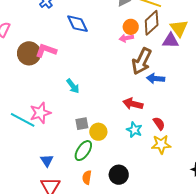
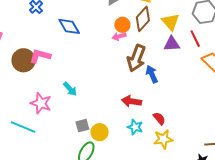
purple triangle: (171, 41) -> (172, 44), moved
blue arrow: (156, 79) -> (152, 74), turned 66
pink star: (40, 113) -> (41, 103), moved, turned -30

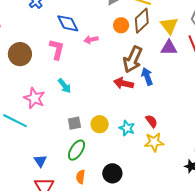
pink arrow: (119, 36) -> (91, 40), moved
pink L-shape: (40, 56) -> (57, 49), moved, turned 85
red arrow: (131, 101) -> (124, 83), moved
yellow circle: (100, 132) -> (100, 124), moved

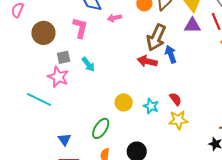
gray square: (74, 123) -> (64, 57), moved

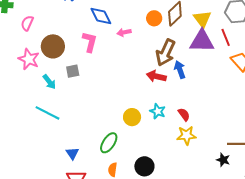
purple triangle: (192, 25) -> (202, 41), size x1.5
cyan arrow: (88, 64) -> (49, 82), moved
pink star: (58, 77) -> (29, 59), moved
cyan star: (151, 106) -> (158, 111), moved

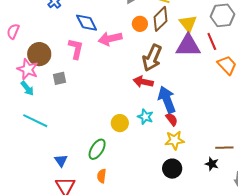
pink arrow: (124, 32) -> (110, 39), size x1.6
pink star: (29, 59) -> (28, 69), moved
blue arrow: (180, 70) -> (167, 100), moved, size x1.5
cyan arrow: (49, 82) -> (27, 88), moved
black circle: (144, 166) -> (172, 169), moved

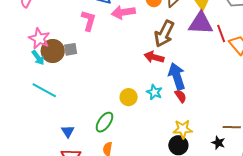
red line: (212, 41) -> (221, 34), moved
brown circle: (39, 54) -> (53, 51), moved
yellow star: (175, 140) -> (183, 129), moved

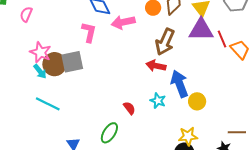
gray square: (71, 49) -> (72, 62), size x1.6
red semicircle: (181, 96) -> (129, 108), moved
yellow circle: (129, 97) -> (197, 101), moved

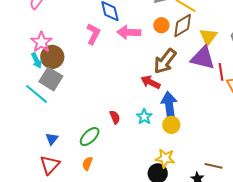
gray square: (72, 62) -> (51, 79), moved, turned 30
yellow circle: (197, 101) -> (171, 125), moved

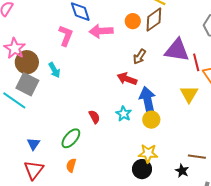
yellow triangle: (208, 37) -> (189, 94), moved
cyan arrow: (37, 61) -> (54, 70), moved
brown arrow: (165, 61) -> (139, 57), size x0.6

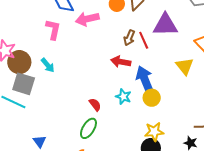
red line: (196, 62) -> (144, 40), moved
green ellipse: (71, 138) -> (88, 128), moved

